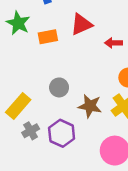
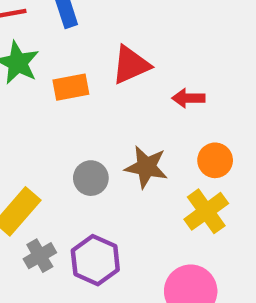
brown star: (90, 106) -> (146, 167), moved

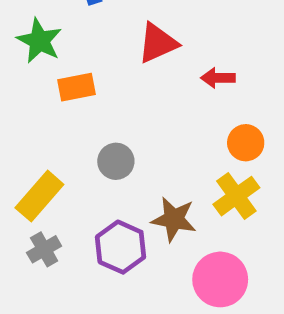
orange rectangle: (71, 87) -> (76, 87), moved
brown star: (146, 167) -> (174, 219), moved
gray cross: (40, 256) -> (44, 249), moved

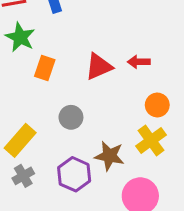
red triangle: (158, 43) -> (99, 66), moved
orange rectangle: (76, 87) -> (45, 68), turned -60

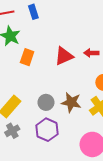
gray circle: (71, 117) -> (46, 102), moved
brown star: (109, 156) -> (71, 102), moved

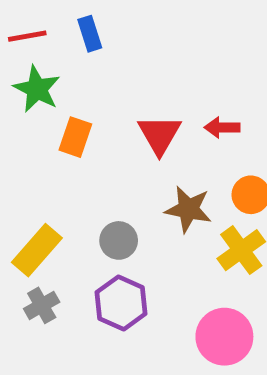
red triangle: (64, 56) -> (159, 135), turned -36
brown star: (71, 102) -> (188, 209), moved

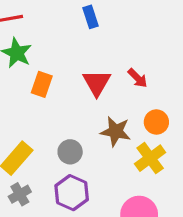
blue rectangle: (90, 34) -> (90, 17), moved
red arrow: (222, 127) -> (138, 78), turned -135

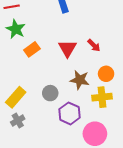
orange rectangle: (42, 84) -> (32, 49), turned 35
yellow cross: (150, 158) -> (102, 97), turned 30
purple hexagon: (72, 193) -> (70, 113), moved

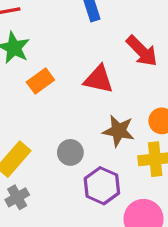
red arrow: (94, 45) -> (142, 51), moved, size x1.5
red triangle: (67, 48) -> (99, 79), turned -48

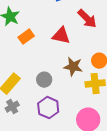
purple hexagon: (102, 186) -> (48, 108), moved

